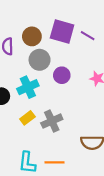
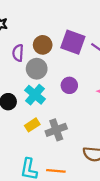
gray circle: (40, 60) -> (37, 69), moved
cyan cross: (28, 87) -> (35, 95), turned -30

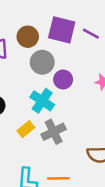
gray circle: (37, 69) -> (42, 62), moved
cyan cross: (35, 95) -> (42, 101), moved

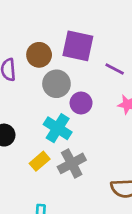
purple line: (91, 34) -> (115, 69), moved

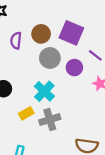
purple circle: (81, 103) -> (74, 68), moved

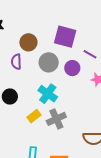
brown circle: (41, 34) -> (28, 42), moved
purple semicircle: (16, 41) -> (16, 62), moved

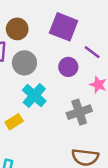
gray circle: (49, 62) -> (24, 63), moved
gray cross: (56, 119) -> (79, 112), moved

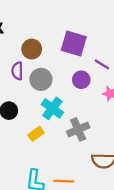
gray cross: (79, 112) -> (78, 129), moved

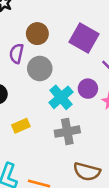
purple circle: (81, 80) -> (88, 89), moved
cyan cross: (52, 108) -> (61, 97), moved

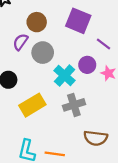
purple semicircle: (16, 53) -> (20, 42), turned 30
yellow rectangle: (21, 126) -> (32, 105), size x1.6

